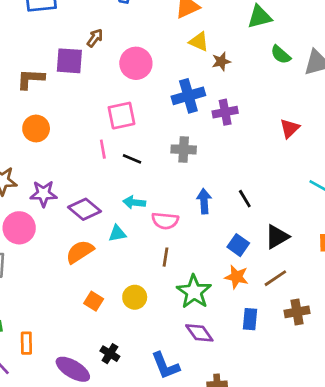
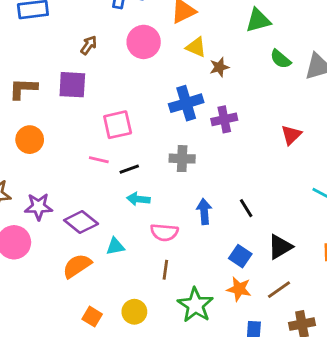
purple square: (69, 61) -> (72, 85), moved
pink circle: (136, 63) -> (144, 42), moved
pink line: (103, 149) -> (99, 160), turned -66
black line: (132, 159) -> (129, 169), turned -42
cyan arrow: (134, 202) -> (138, 199), moved

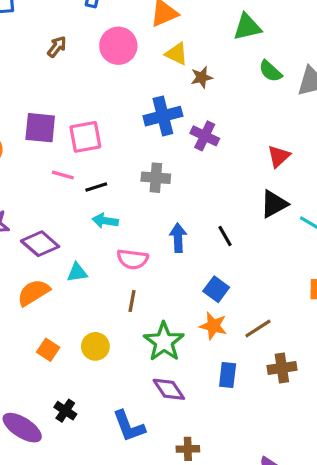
purple square: (72, 85) -> (40, 128), moved
purple cross: (224, 119) -> (205, 136), turned 35
black triangle: (280, 247) -> (274, 204), moved

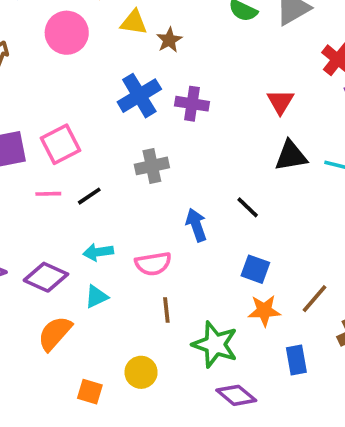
black triangle: (274, 204) -> (291, 156), turned 36
cyan arrow: (105, 221) -> (98, 252), moved

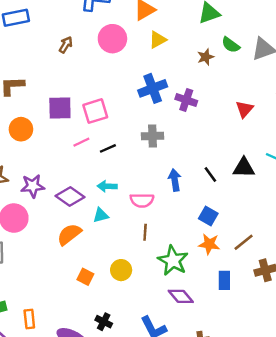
yellow triangle: (134, 22) -> (158, 40), turned -48
brown star: (169, 40) -> (206, 57), moved
black triangle: (291, 156) -> (244, 168), moved
pink line: (48, 194) -> (81, 142), turned -35

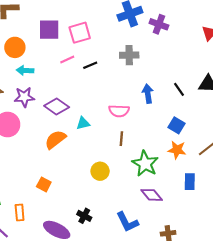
cyan arrow: (107, 186) -> (25, 70), moved
orange square: (85, 277) -> (44, 184), moved

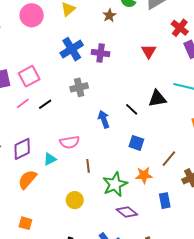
purple diamond: (57, 107) -> (22, 149), turned -50
pink semicircle: (119, 111) -> (70, 142), moved
orange star: (177, 150) -> (144, 175), moved
green star: (145, 164) -> (115, 184), turned 30
blue rectangle: (190, 182) -> (165, 201), moved

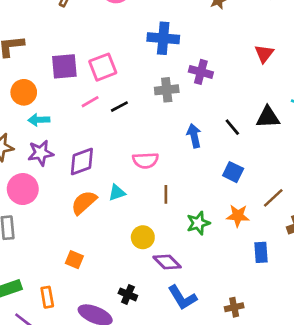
blue cross: (72, 49) -> (163, 38), turned 30
purple cross: (101, 53) -> (201, 72), moved
cyan triangle: (50, 159) -> (117, 193), moved
green star: (115, 184) -> (198, 223), size x0.7
purple diamond: (127, 212) -> (167, 262), moved

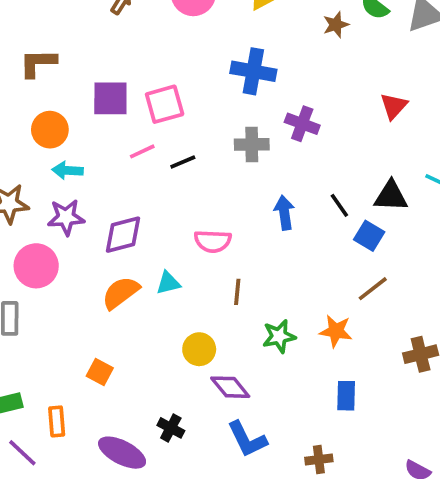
blue square: (233, 172) -> (369, 236), moved
brown line: (273, 198) -> (373, 289), moved
blue rectangle: (261, 252) -> (346, 396), moved

